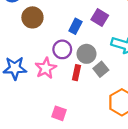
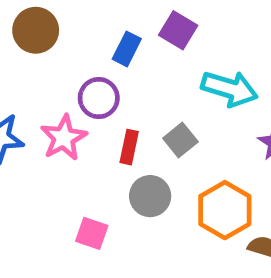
gray circle: (86, 54) -> (150, 196), moved

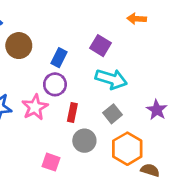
blue rectangle: (127, 49) -> (59, 58), moved
cyan arrow: (229, 89) -> (111, 79), moved
gray square: (180, 140) -> (113, 114), moved

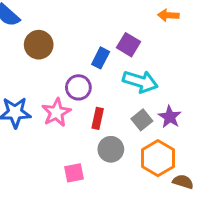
blue rectangle: (59, 58) -> (101, 58), moved
purple star: (157, 110) -> (170, 117), moved
pink square: (51, 162) -> (74, 173), turned -30

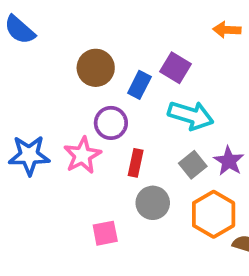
brown circle: (39, 45) -> (96, 68), moved

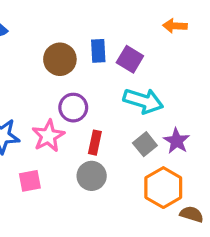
blue rectangle: (139, 85) -> (98, 51), moved, turned -30
gray circle: (153, 203) -> (92, 176), moved
pink square: (105, 233) -> (30, 181), moved

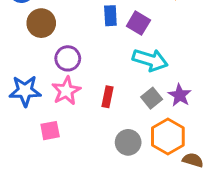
brown circle: (60, 59) -> (41, 23), moved
purple circle: (73, 108) -> (68, 58), moved
gray circle: (92, 176) -> (128, 142), moved

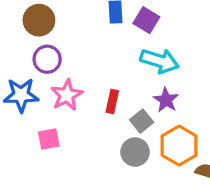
purple circle: (68, 58) -> (47, 59), moved
purple star: (180, 95) -> (166, 100), moved
gray square: (152, 98) -> (142, 121), moved

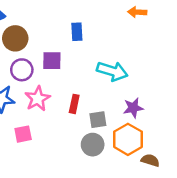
purple square: (146, 20) -> (52, 61), moved, turned -30
purple star: (166, 100) -> (133, 108), moved, turned 30
gray square: (142, 121) -> (98, 120), turned 30

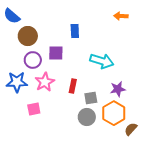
brown semicircle: (150, 160) -> (131, 129), turned -64

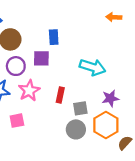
blue rectangle: (75, 31) -> (54, 37), moved

